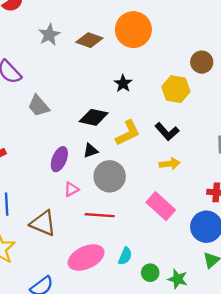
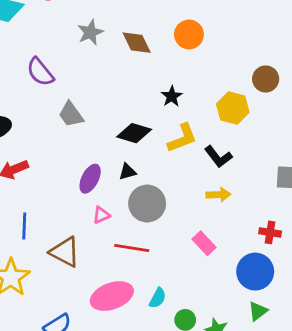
orange circle: (133, 30) -> (189, 34), size x0.7
brown diamond: (89, 40) -> (137, 43), turned 40
yellow L-shape: (128, 133) -> (182, 138), moved
pink rectangle: (161, 206) -> (204, 243), size x0.7

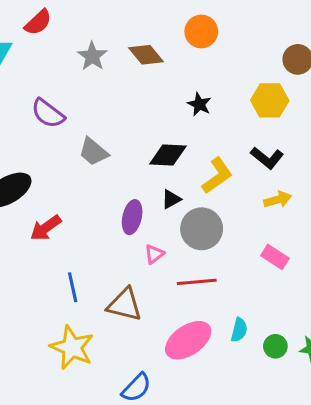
yellow L-shape: (182, 138) -> (217, 176), moved

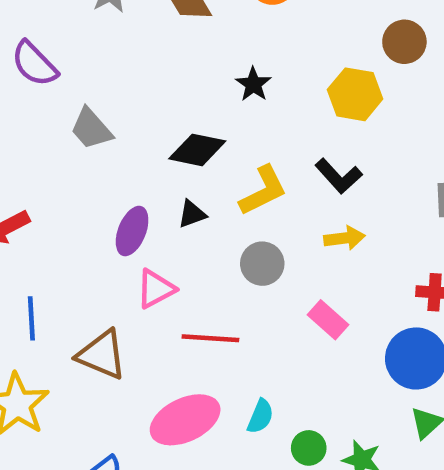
gray circle: (202, 229) -> (262, 264), moved, size x0.7
pink triangle: (154, 254) -> (156, 289), size x1.4

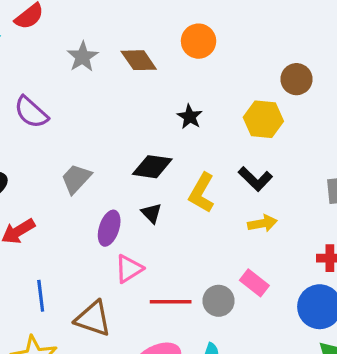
gray trapezoid: (91, 129) -> (76, 179), moved, turned 88
yellow L-shape: (263, 191) -> (202, 193), turned 150
black triangle: (192, 214) -> (152, 213), turned -50
gray circle: (262, 264) -> (219, 301), moved

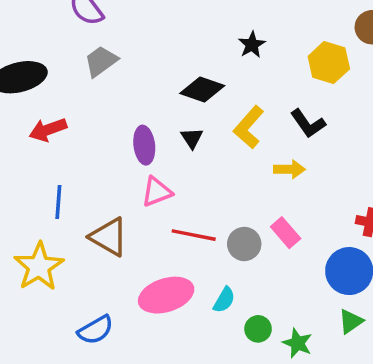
gray trapezoid: (76, 179) -> (101, 61), moved
yellow arrow: (262, 223) -> (289, 169), moved
purple ellipse: (109, 228) -> (144, 145), turned -36

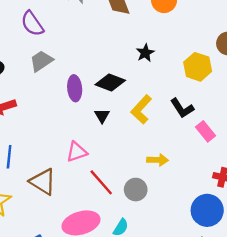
purple ellipse: (144, 145) -> (75, 88), moved
yellow arrow: (289, 169) -> (158, 160), moved
pink rectangle: (286, 233) -> (205, 131), moved
red line: (194, 235) -> (101, 182), turned 36

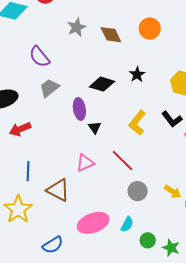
black diamond: (110, 83) -> (102, 84), moved
black triangle: (102, 116) -> (95, 128), moved
yellow arrow: (158, 160) -> (173, 192), moved, turned 36
red line: (101, 182) -> (122, 160), moved

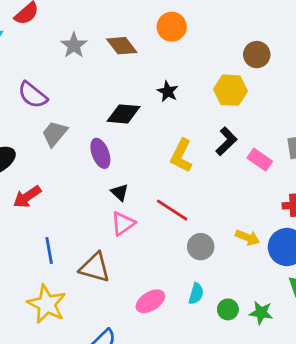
black L-shape: (172, 119) -> (226, 141), turned -85
black triangle: (95, 128) -> (120, 192), moved
pink ellipse: (93, 223) -> (150, 301), size x0.7

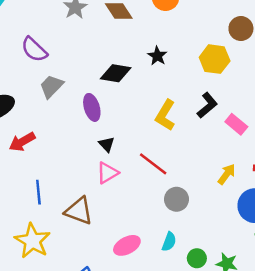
yellow arrow: (248, 238) -> (227, 174), moved, turned -80

